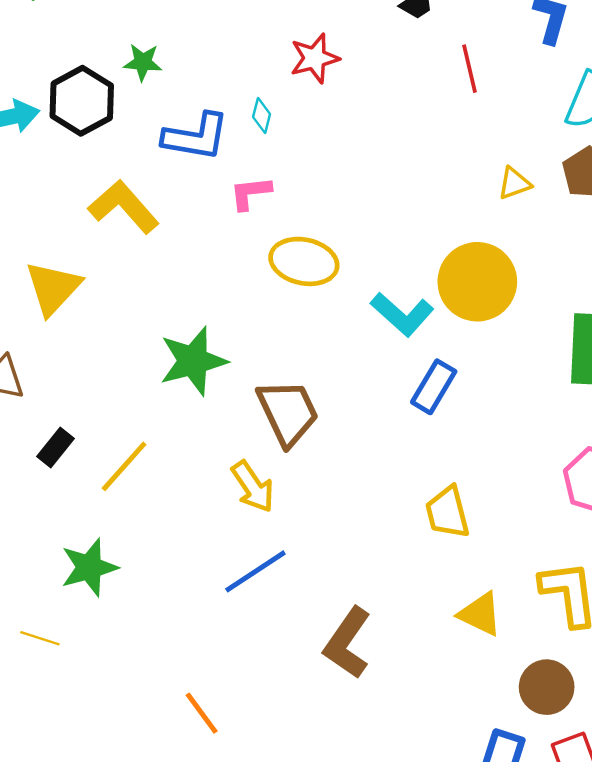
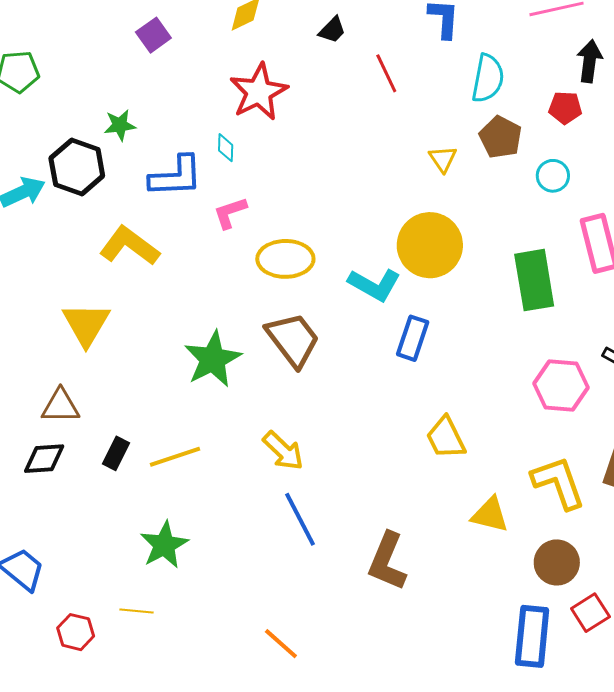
red star: (315, 58) -> (259, 92), size x1.4
yellow triangle: (514, 183) -> (443, 159), turned -32
brown trapezoid: (288, 412) -> (293, 340), moved
yellow line: (124, 466) -> (175, 457), turned 42
blue line: (255, 571) -> (300, 519), turned -72

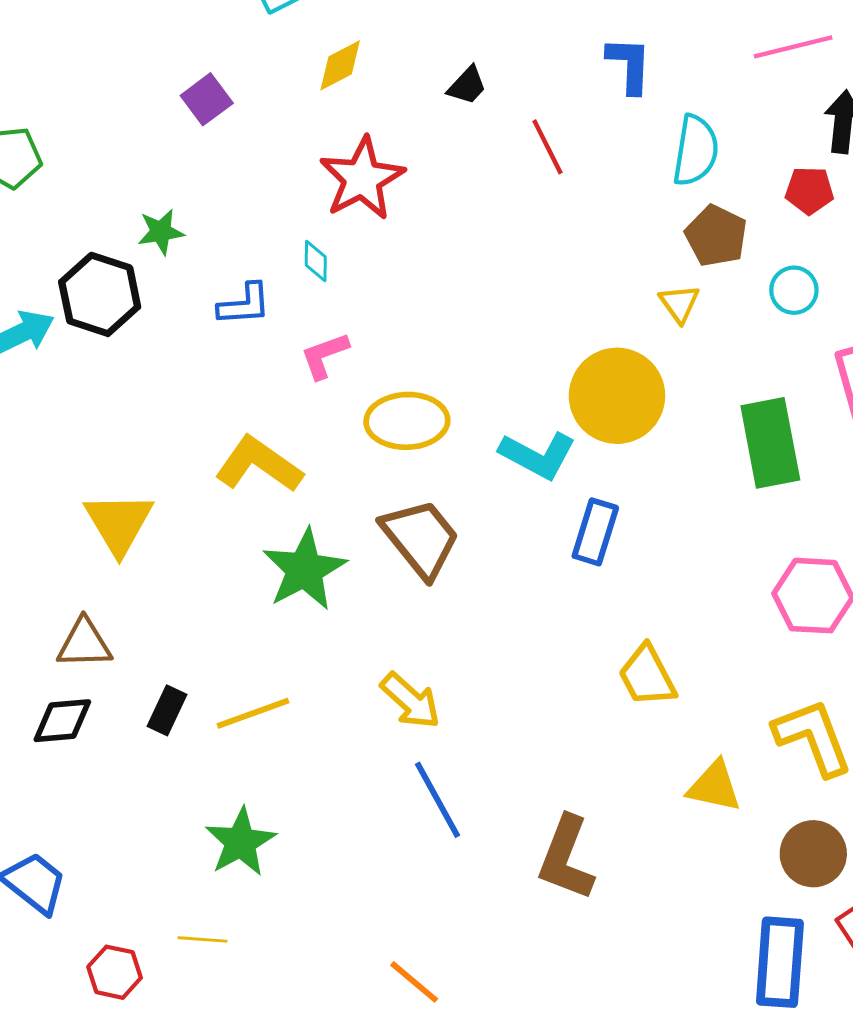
yellow triangle: (443, 159) -> (679, 303), moved
blue L-shape: (176, 176) -> (244, 304), size x0.7
yellow L-shape: (129, 246) -> (259, 465), moved

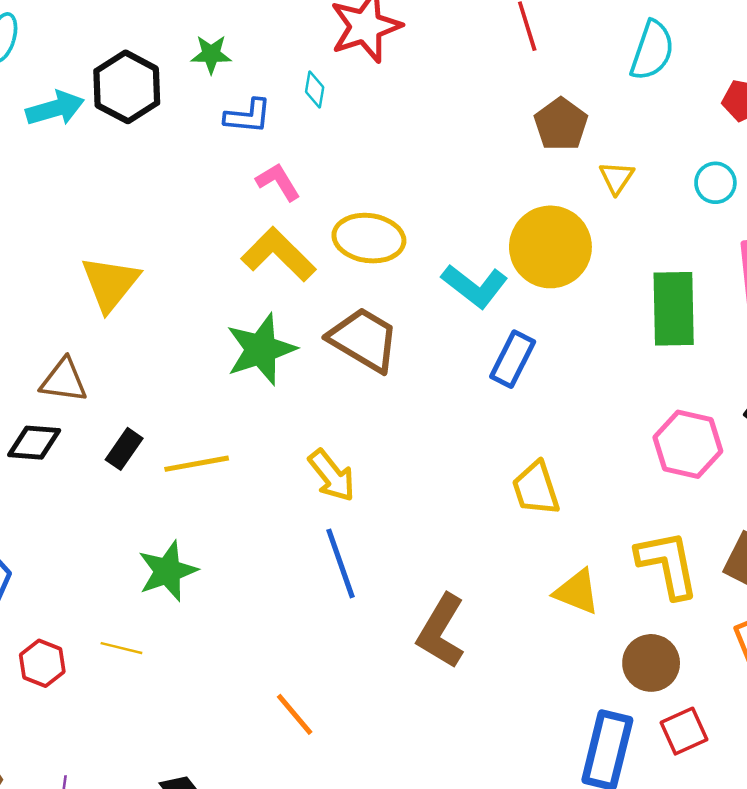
green star: (161, 232) -> (211, 54), moved
brown pentagon: (716, 236) -> (561, 124), moved
pink L-shape: (325, 355) -> (278, 182), moved, turned 69
yellow L-shape: (259, 465) -> (278, 254), moved
brown trapezoid: (421, 538) -> (364, 340), turned -30

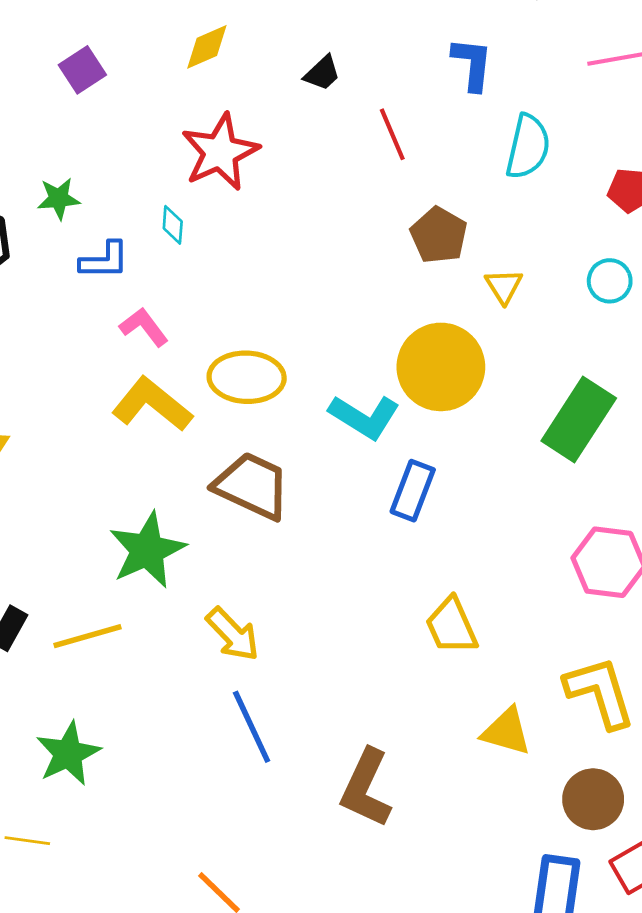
green rectangle: (674, 309) -> (579, 420), turned 40
green star: (261, 349) -> (147, 550), moved

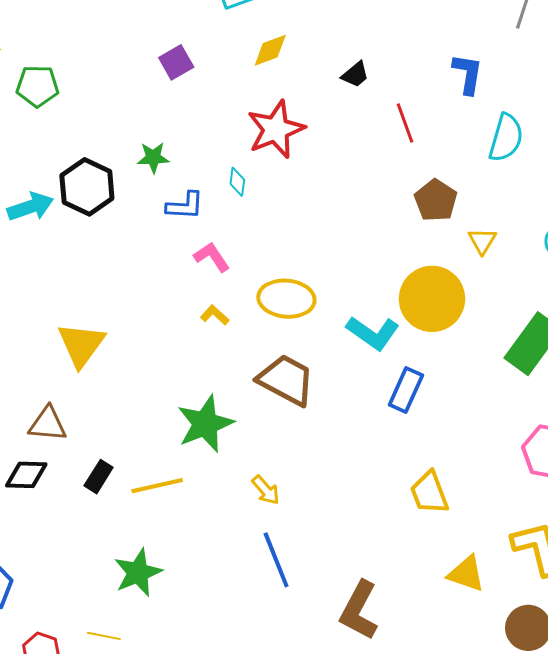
yellow L-shape: (152, 404) -> (215, 315), size x0.5
yellow arrow: (233, 634) -> (266, 490), size x0.7

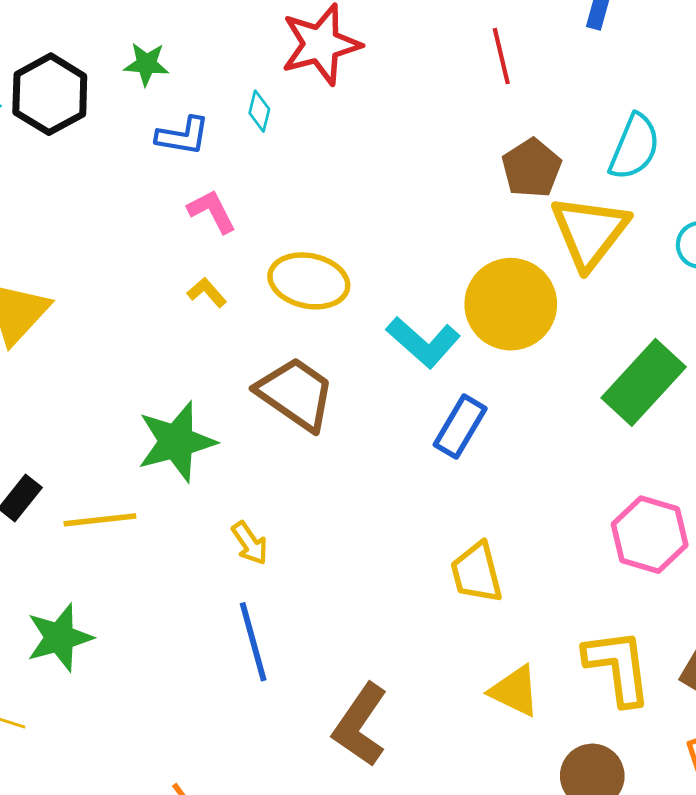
cyan semicircle: (506, 138) -> (634, 147), moved
yellow triangle: (482, 241) -> (590, 232), size x2.0

